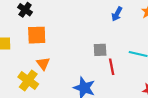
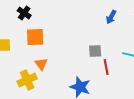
yellow cross: (28, 80) -> (27, 80), turned 30

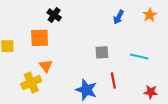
black cross: (24, 13) -> (54, 15), moved
red line: (106, 67) -> (113, 80), moved

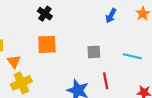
orange square: (40, 38) -> (47, 44), moved
orange triangle: (46, 66) -> (14, 62), moved

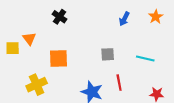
orange square: (47, 44) -> (59, 59), moved
orange triangle: (14, 62) -> (29, 39), moved

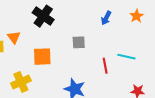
black cross: (60, 17) -> (43, 16), size x1.5
gray square: (108, 54) -> (79, 42), moved
red line: (119, 83) -> (105, 66), moved

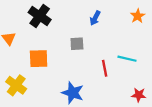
blue arrow: (106, 18) -> (95, 18), moved
yellow cross: (21, 82) -> (16, 85), turned -30

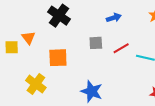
blue arrow: (95, 18) -> (114, 18), turned -136
red line: (105, 68) -> (121, 48), moved, turned 70

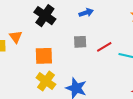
blue arrow: (114, 18) -> (86, 13), moved
yellow cross: (36, 84) -> (46, 81), moved

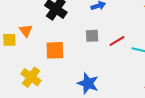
yellow cross: (46, 81) -> (31, 77), moved

